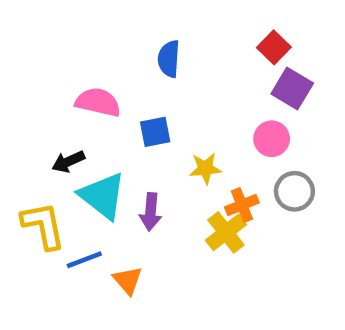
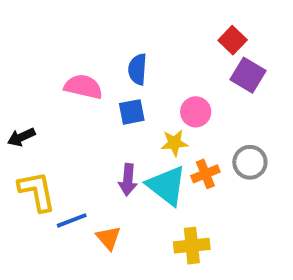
blue semicircle: (169, 59) -> (138, 69), moved
pink circle: (272, 139) -> (196, 112), moved
black arrow: (68, 162) -> (21, 137), moved
cyan triangle: (103, 196) -> (167, 186), moved
yellow cross: (226, 232) -> (192, 246), moved, turned 32

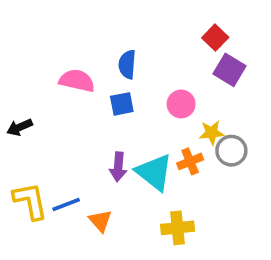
yellow star: (174, 143) -> (212, 133), moved
yellow L-shape: (37, 191) -> (30, 201), moved

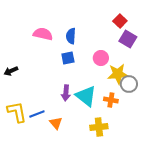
pink semicircle: (77, 81) -> (43, 34), moved
yellow star: (212, 133) -> (118, 74), size x1.5
orange cross: (190, 161) -> (111, 100), moved, turned 32

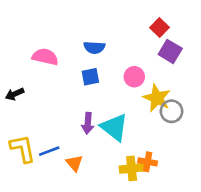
pink semicircle: (43, 34) -> (45, 57), moved
blue semicircle: (71, 36) -> (94, 47), turned -91
yellow star: (118, 74) -> (157, 98), turned 30
orange cross: (111, 100) -> (148, 162), moved

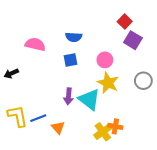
yellow star: (157, 98) -> (108, 83), moved
gray circle: (171, 111) -> (143, 81), moved
yellow cross: (132, 168) -> (103, 132), turned -30

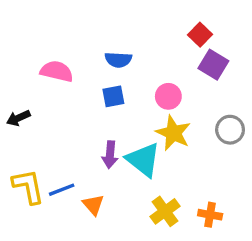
orange cross: (115, 126) -> (210, 215), moved

